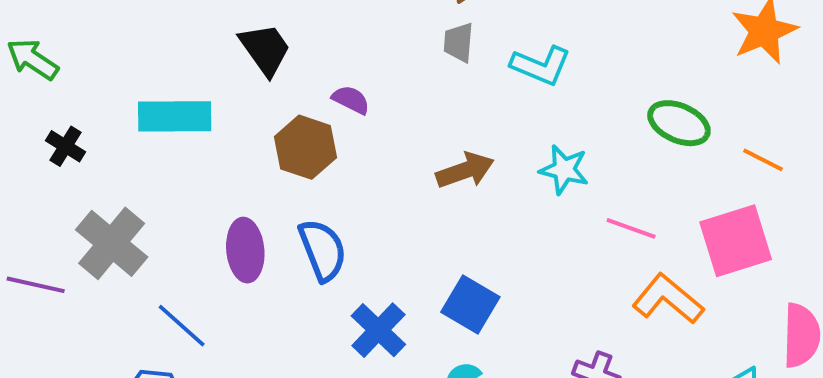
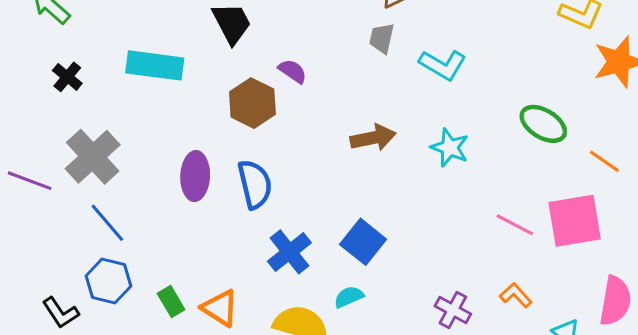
pink line: (631, 228) -> (515, 225), moved
orange L-shape: (668, 299) -> (516, 295), moved, size x0.6
blue line: (182, 326) -> (107, 223), moved

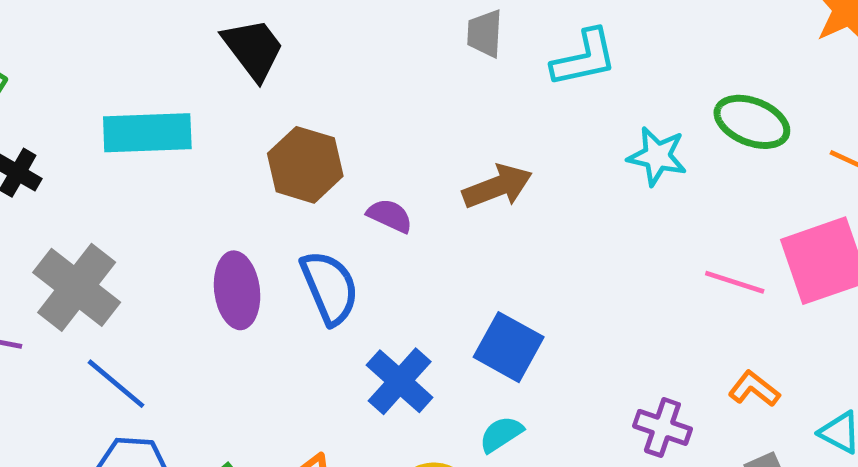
cyan L-shape: (443, 65) -> (584, 58), turned -33
purple semicircle: (293, 71) -> (390, 216), moved
cyan star: (450, 148) -> (657, 156), moved

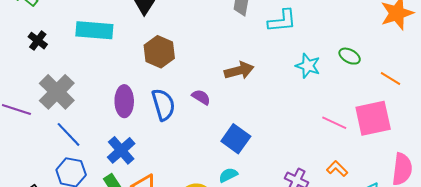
green ellipse: (752, 122) -> (350, 56), size x0.7
purple semicircle: (390, 216) -> (201, 97), moved
blue cross: (400, 381) -> (121, 150), moved

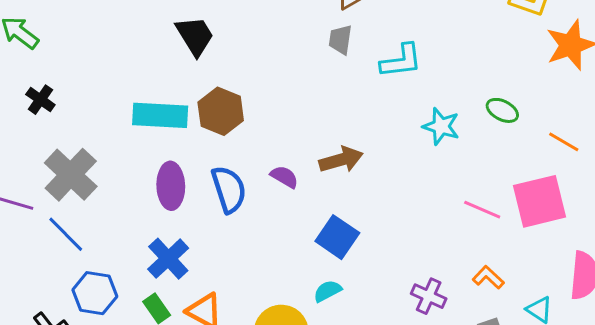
cyan rectangle: (94, 30) -> (160, 115), moved
brown arrow: (239, 71) -> (341, 160), moved
blue line: (68, 134) -> (66, 234), moved

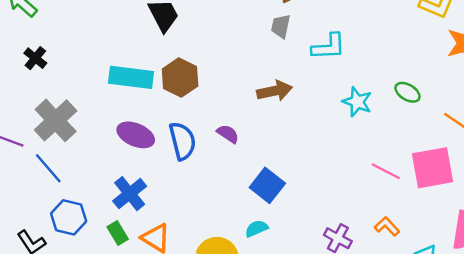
brown arrow: (341, 160) -> (275, 91), moved
purple ellipse: (171, 186) -> (136, 135), turned -69

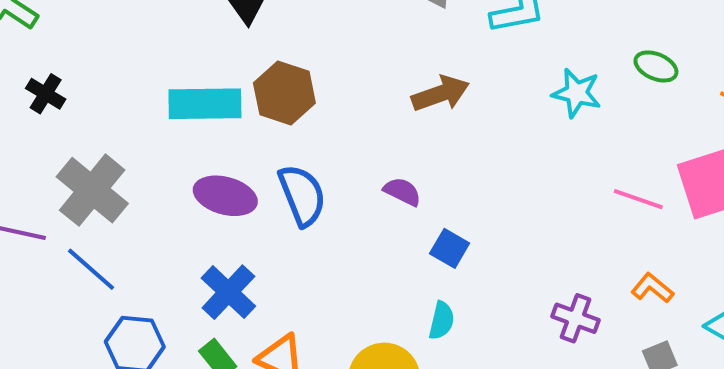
purple semicircle: (228, 134) -> (402, 192), moved
blue square: (267, 185) -> (450, 248), size x0.7
cyan semicircle: (256, 228) -> (442, 321), turned 135

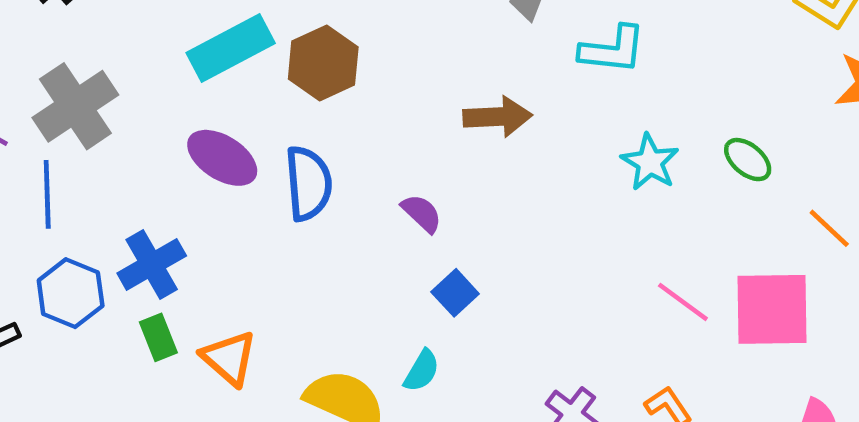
cyan rectangle: (205, 104) -> (231, 48), turned -44
blue line: (91, 269) -> (47, 194), turned 30
blue cross: (228, 292) -> (152, 264), moved

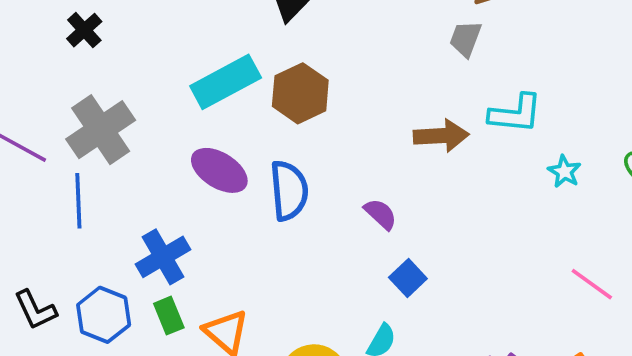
cyan L-shape: (613, 50) -> (516, 114), moved
cyan star: (650, 162) -> (564, 172), size x0.7
blue hexagon: (71, 293) -> (104, 315), moved

